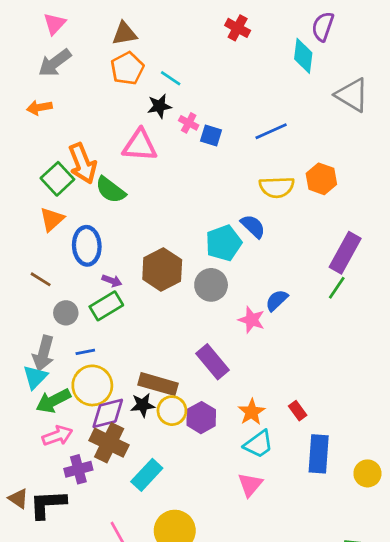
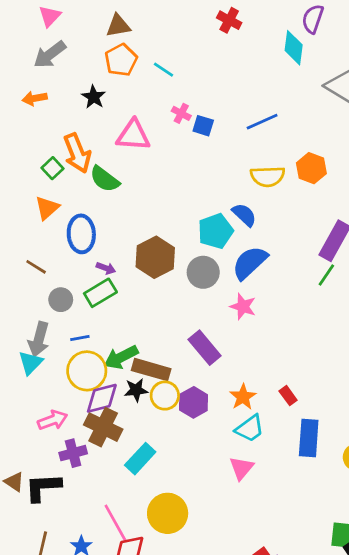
black star: (159, 106) -> (94, 97), moved, turned -30
green square: (57, 179) -> (53, 168), size x0.7
blue semicircle: (277, 300) -> (250, 263), moved, size x1.6
green arrow: (53, 401) -> (121, 357), moved

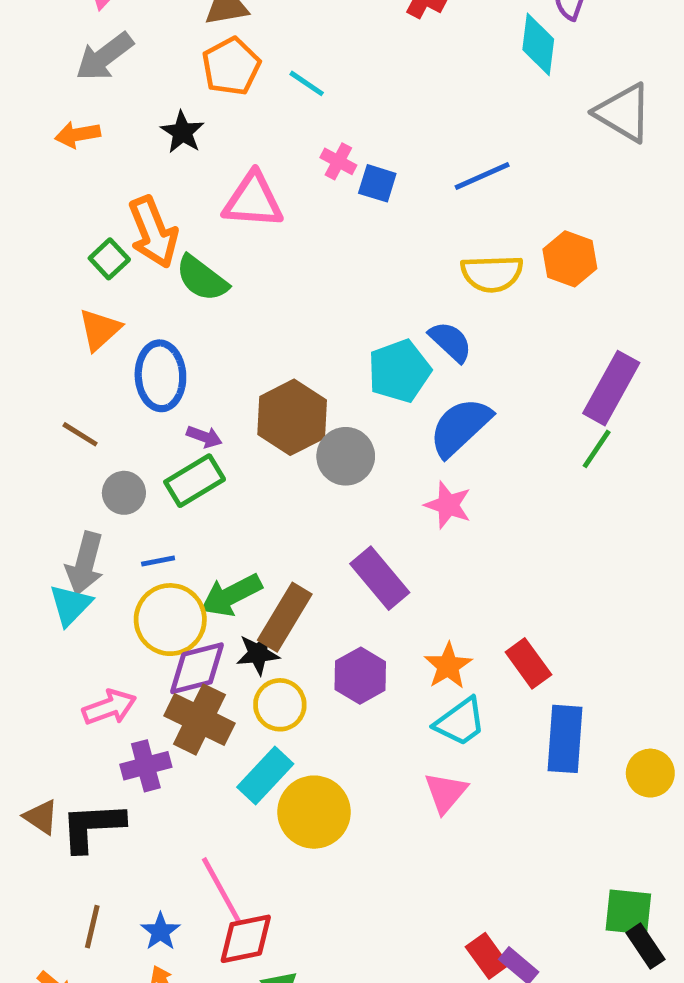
gray circle: (203, 272) -> (346, 456), moved
brown rectangle: (151, 370) -> (285, 617), turned -75
yellow circle: (165, 396) -> (280, 705), moved
red rectangle: (288, 396) -> (528, 663), size x1.4
yellow circle: (168, 513) -> (314, 812), moved

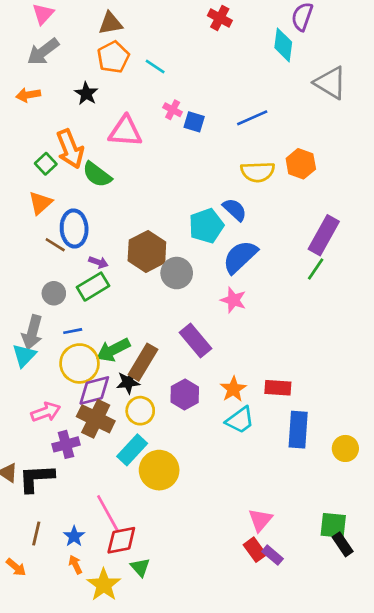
brown line: (80, 434) -> (55, 245), moved
red rectangle: (528, 663) -> (278, 388), turned -50
pink triangle: (446, 793) -> (260, 520), moved

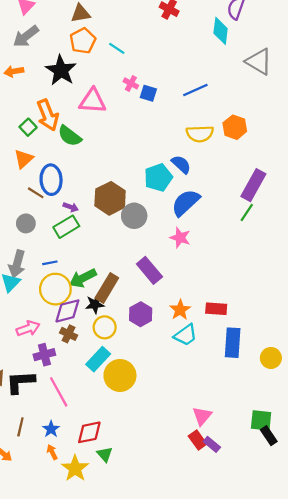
black star: (86, 94) -> (61, 70), size x1.6
gray circle: (54, 293) -> (26, 223), moved
brown cross: (96, 419) -> (69, 334), size x0.6
pink line: (108, 513) -> (59, 392), moved

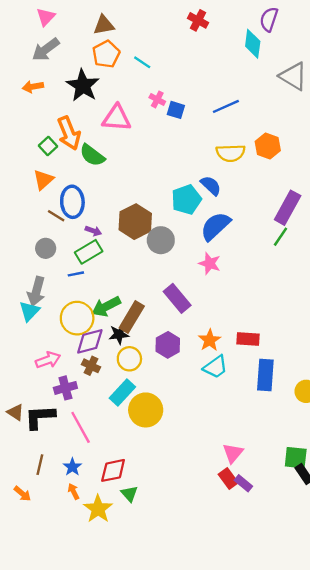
blue line: (50, 263) -> (76, 274), moved

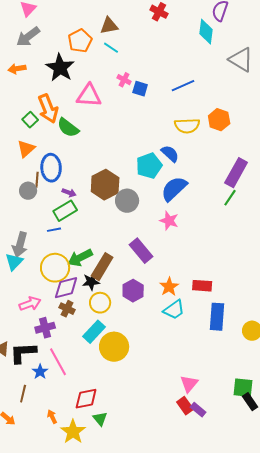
brown triangle: (104, 25) -> (109, 26), moved
brown line: (56, 216) -> (37, 180), turned 63
gray circle: (46, 248) -> (28, 191), moved
blue star: (72, 467) -> (40, 372), moved

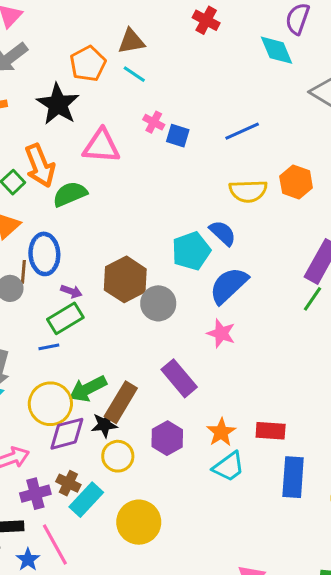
cyan diamond: (206, 32) -> (277, 50), turned -30
green semicircle: (68, 128) -> (70, 194), turned 120
brown cross: (67, 309) -> (68, 483), moved
cyan rectangle: (94, 332) -> (86, 500), moved

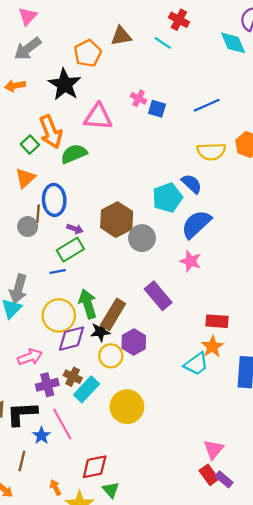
cyan line: (134, 74) -> (163, 43), moved
green arrow: (88, 389) -> (88, 304), turned 100
red rectangle: (271, 431) -> (217, 321), moved
orange star: (221, 432) -> (212, 347), moved
purple hexagon: (167, 438) -> (134, 342), moved

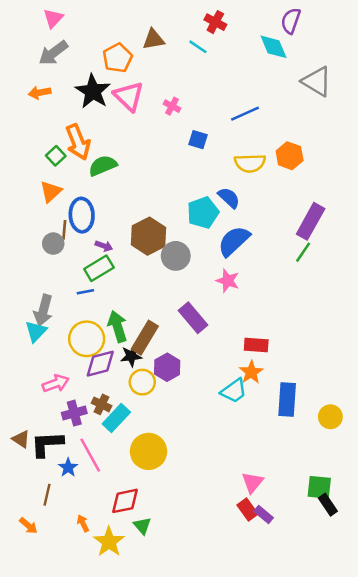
blue square: (157, 109) -> (198, 140), moved
pink triangle: (98, 117) -> (129, 96), moved, turned 40
yellow circle: (127, 407) -> (148, 451), moved

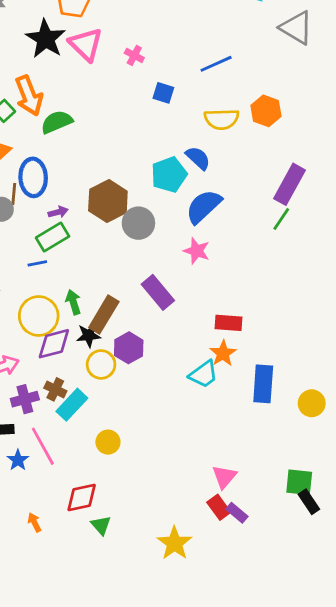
purple arrow: (104, 246) -> (58, 212), turned -35
green arrow: (118, 326) -> (73, 302), size x0.7
yellow circle: (148, 451) -> (108, 442), size x0.6
yellow star: (109, 542) -> (174, 543), moved

